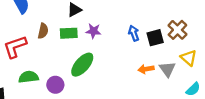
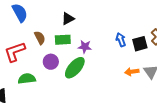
brown semicircle: (43, 31) -> (40, 38), turned -40
purple star: (93, 31) -> (85, 47), moved
purple circle: (55, 85) -> (51, 62), moved

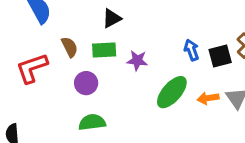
green ellipse: (75, 68) -> (172, 92), moved
green semicircle: (27, 79) -> (92, 122), moved

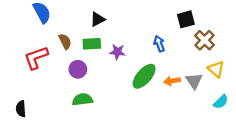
black square: (220, 56) -> (186, 19), moved

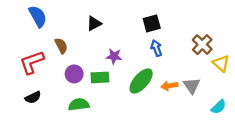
black square: (186, 19) -> (152, 23), moved
green rectangle: (92, 44) -> (100, 77), moved
yellow triangle: (216, 69) -> (221, 63), moved
black semicircle: (21, 109) -> (33, 97), moved, turned -112

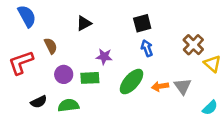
black semicircle: (33, 97) -> (39, 102), moved

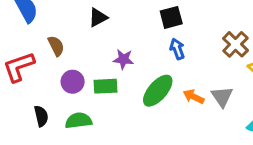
orange arrow: (160, 86) -> (194, 97), turned 35
black semicircle: (39, 102) -> (41, 116), turned -77

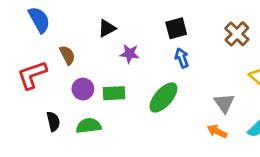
brown cross: (235, 44) -> (237, 34), moved
purple star: (123, 59) -> (130, 54), moved
orange arrow: (194, 97) -> (217, 131), moved

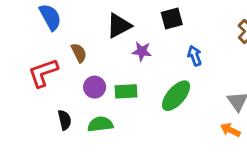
black triangle: (107, 28) -> (119, 26), size x1.4
black square: (176, 28) -> (172, 19), moved

